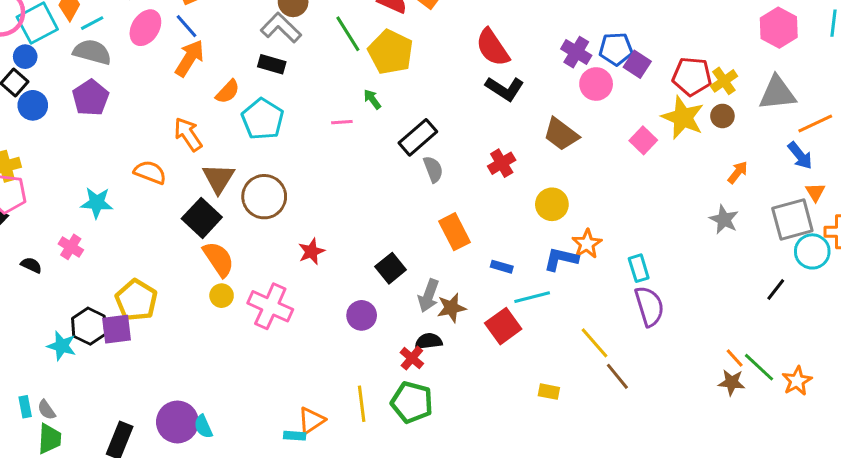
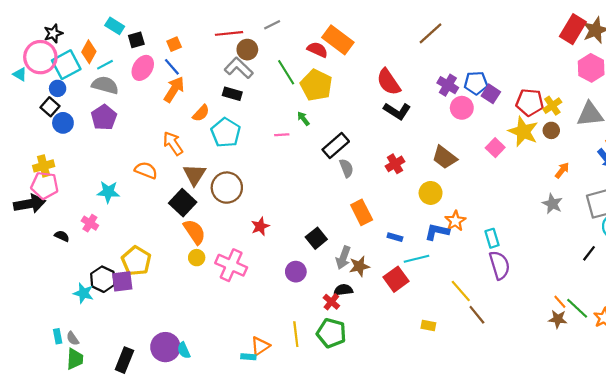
brown trapezoid: (561, 134) -> (445, 157), moved

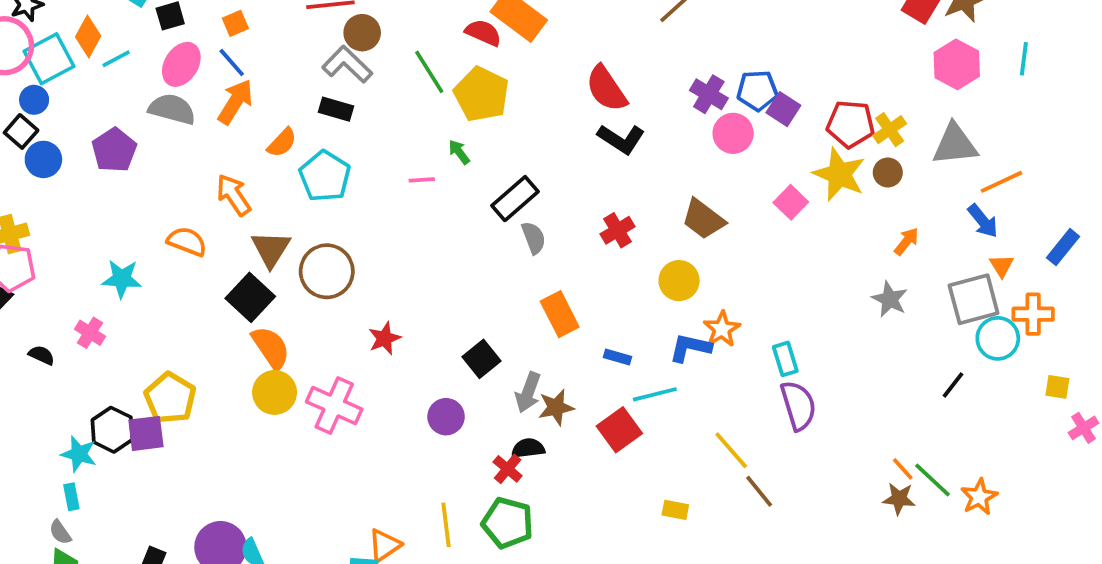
gray semicircle: (105, 85) -> (172, 109), moved
yellow circle: (197, 258) -> (275, 392), size x1.5
cyan rectangle: (58, 336) -> (71, 497), moved

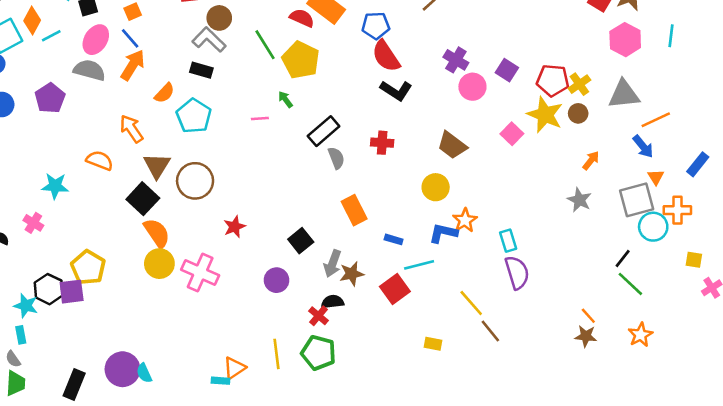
blue pentagon: (757, 90) -> (376, 26), moved
red cross: (618, 230) -> (382, 143), moved, turned 35
green line: (933, 480) -> (630, 284), moved

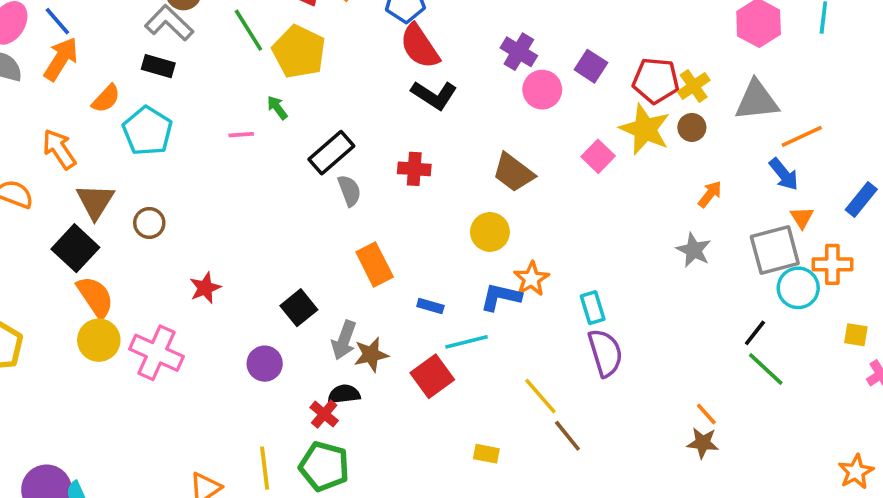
brown circle: (195, 181) -> (149, 223), size x0.6
orange star: (640, 335) -> (856, 472), moved

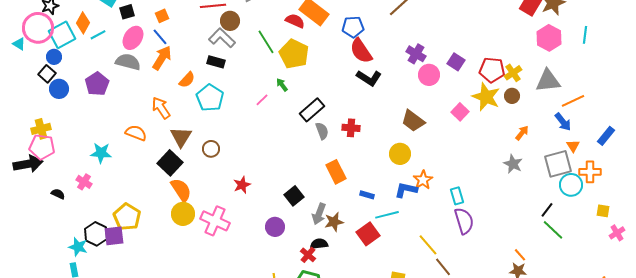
pink line: (241, 135) -> (262, 100), turned -40
red cross: (414, 169) -> (351, 128), moved

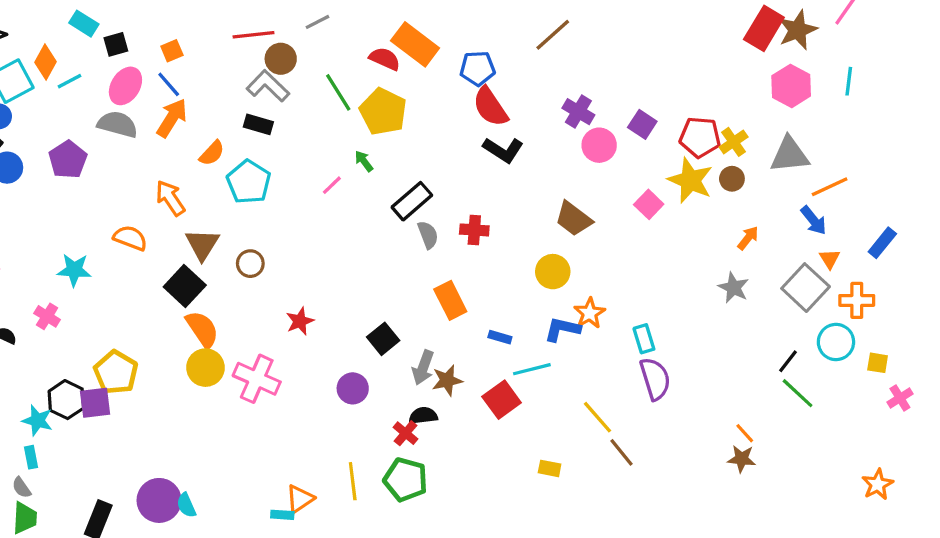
gray square: (558, 164) -> (806, 288), turned -32
cyan circle: (571, 185) -> (836, 342), moved

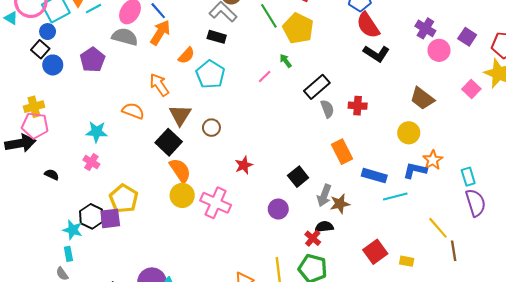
pink cross: (47, 316) -> (91, 162), moved
blue rectangle: (500, 337) -> (374, 176), size x1.6
red square: (502, 400) -> (375, 252), moved
brown line: (622, 452) -> (454, 251), turned 30

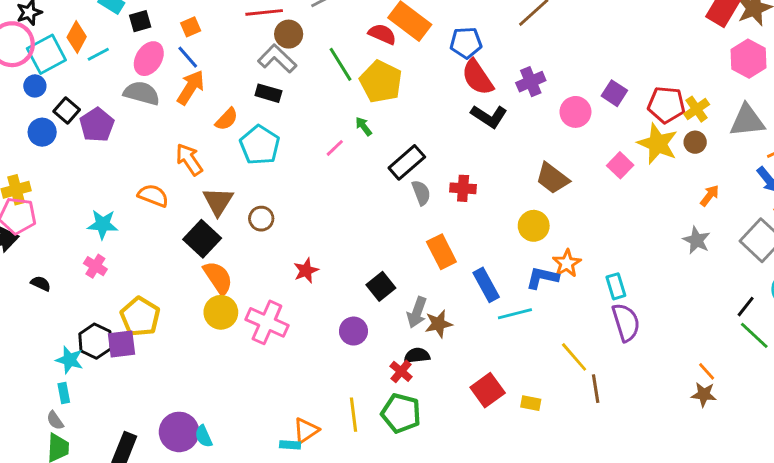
purple cross: (425, 28) -> (531, 82), moved, turned 36
black square: (40, 49) -> (67, 110), moved
blue rectangle: (374, 176) -> (486, 285), turned 45

